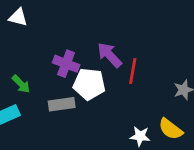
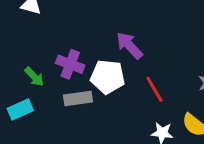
purple cross: (66, 64) -> (70, 64), moved
red line: (133, 71) -> (154, 89), moved, turned -40

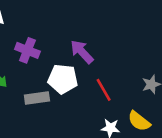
purple cross: (70, 64) -> (27, 50), moved

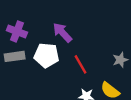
gray rectangle: (37, 98) -> (15, 56), moved

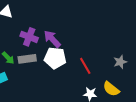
purple arrow: (62, 33) -> (52, 39), moved

